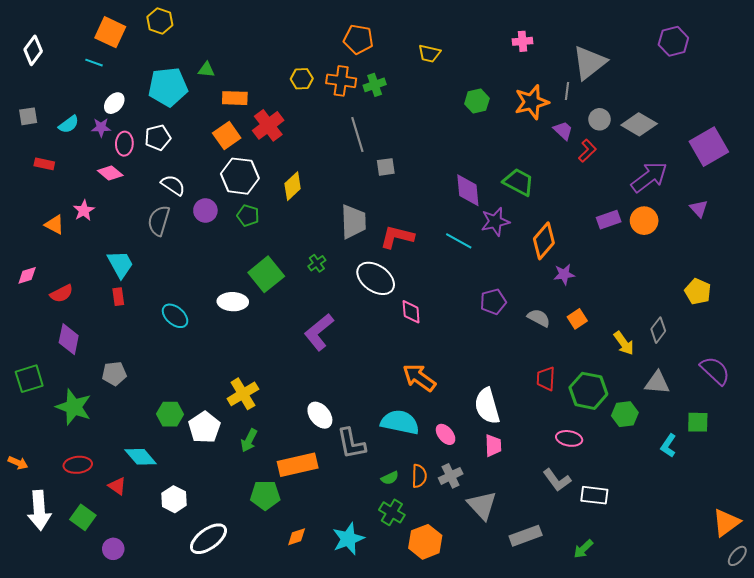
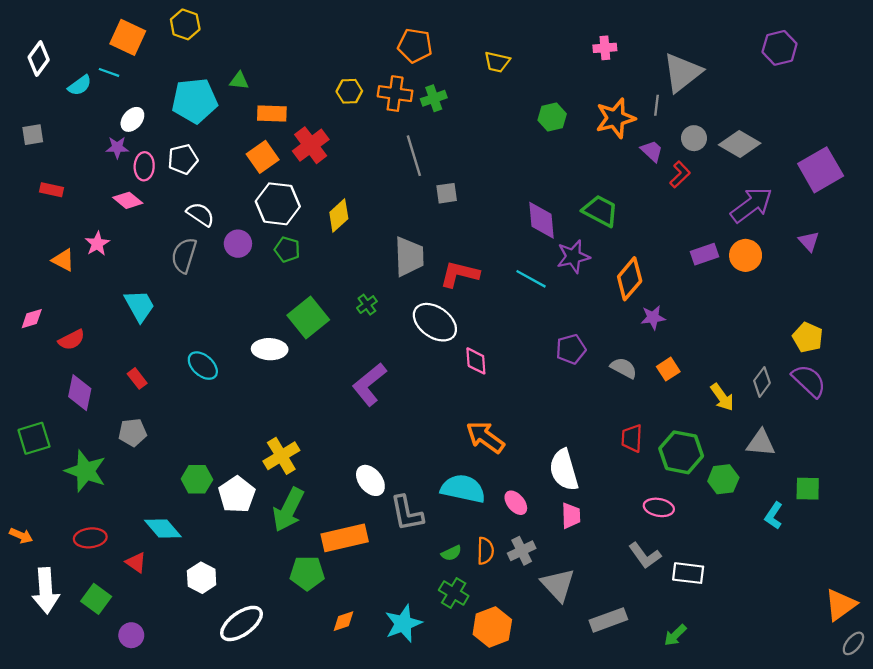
cyan semicircle: (69, 124) -> (80, 85), moved
red rectangle: (118, 297) -> (137, 378), moved, turned -30
purple semicircle: (715, 371) -> (809, 381), moved
green arrow: (249, 440) -> (288, 510), size x1.6

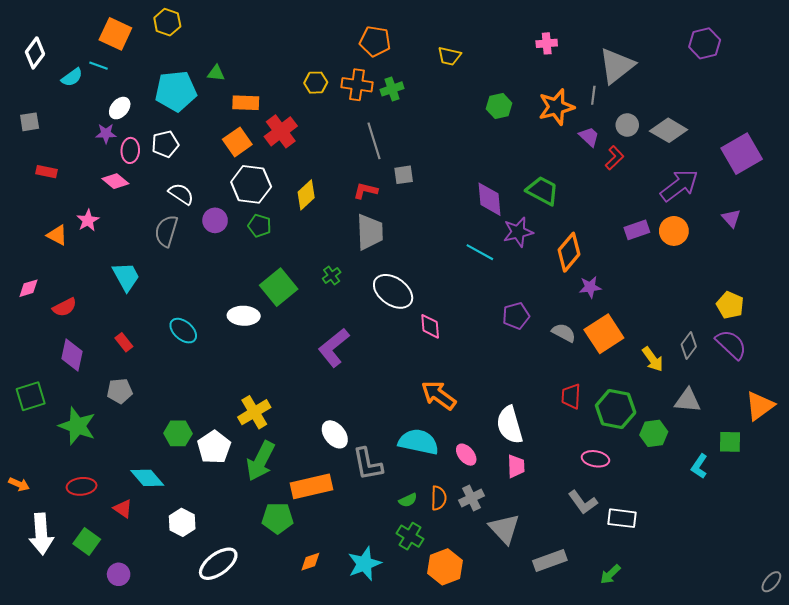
red L-shape: (460, 274) -> (366, 191), moved, size x0.7
orange square: (668, 369) -> (604, 334), size x1.8
orange triangle: (841, 605) -> (760, 406), moved

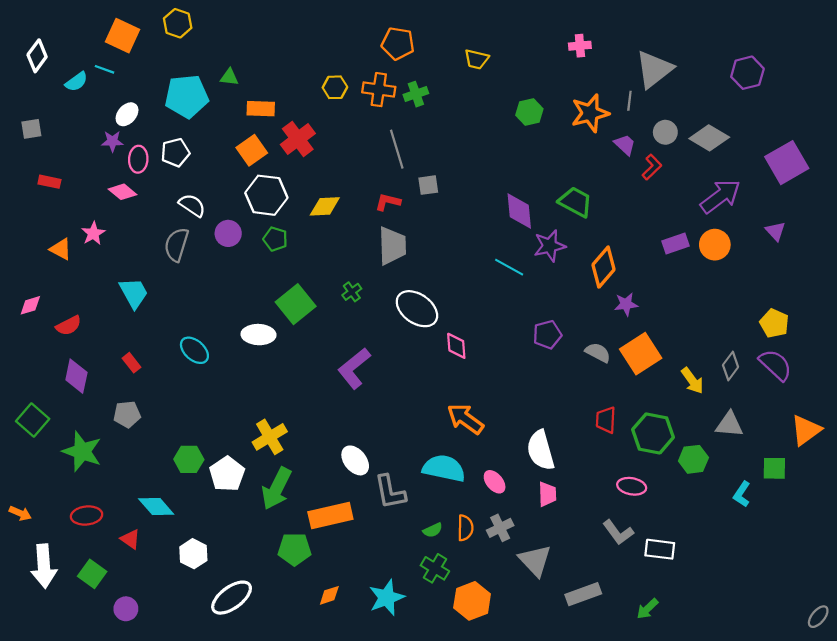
purple hexagon: (705, 43) -> (747, 73), moved
yellow diamond: (306, 195) -> (325, 206), turned 40
green square: (31, 396) -> (33, 420), turned -32

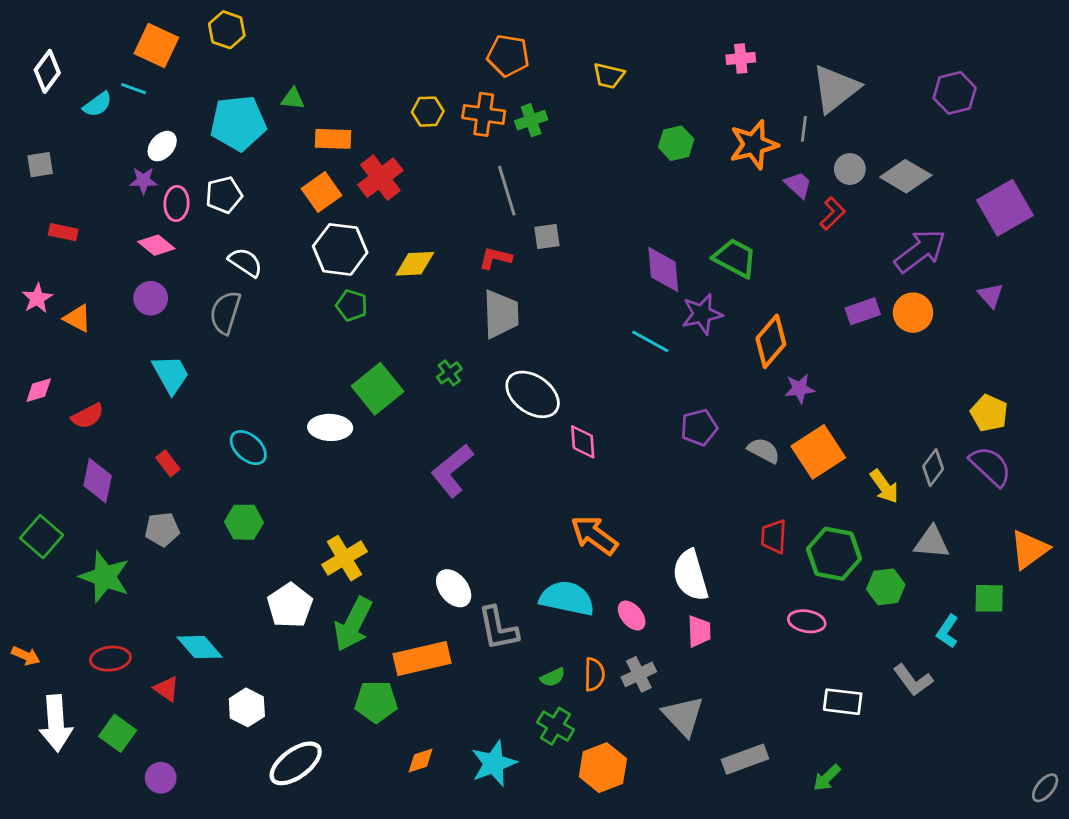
pink star: (93, 233) -> (37, 298), moved
purple circle: (228, 233) -> (151, 298), moved
green hexagon: (189, 459) -> (244, 522), moved
gray L-shape: (618, 532) -> (913, 680), moved

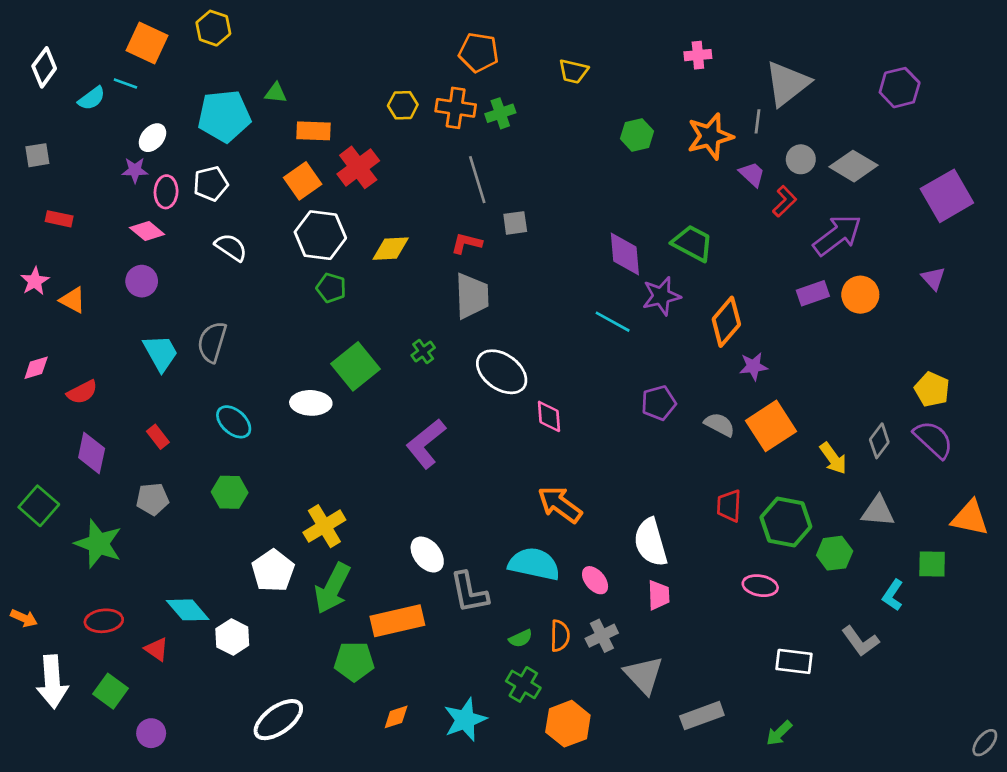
purple arrow: (920, 251) -> (837, 235), moved
gray semicircle: (225, 313) -> (212, 342), moved
orange triangle: (1029, 549) -> (970, 518), turned 48
white hexagon: (247, 707) -> (232, 637), moved

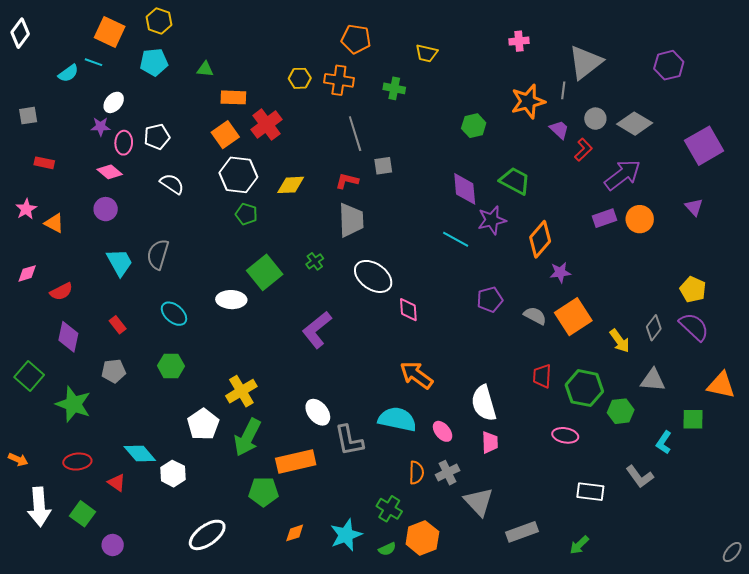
white diamond: (44, 67) -> (20, 33), moved
green cross: (500, 113) -> (394, 88), moved, turned 30
cyan pentagon: (224, 116) -> (154, 62), moved, size x0.7
green hexagon: (637, 135) -> (474, 126), moved
green semicircle: (521, 638) -> (387, 549), moved

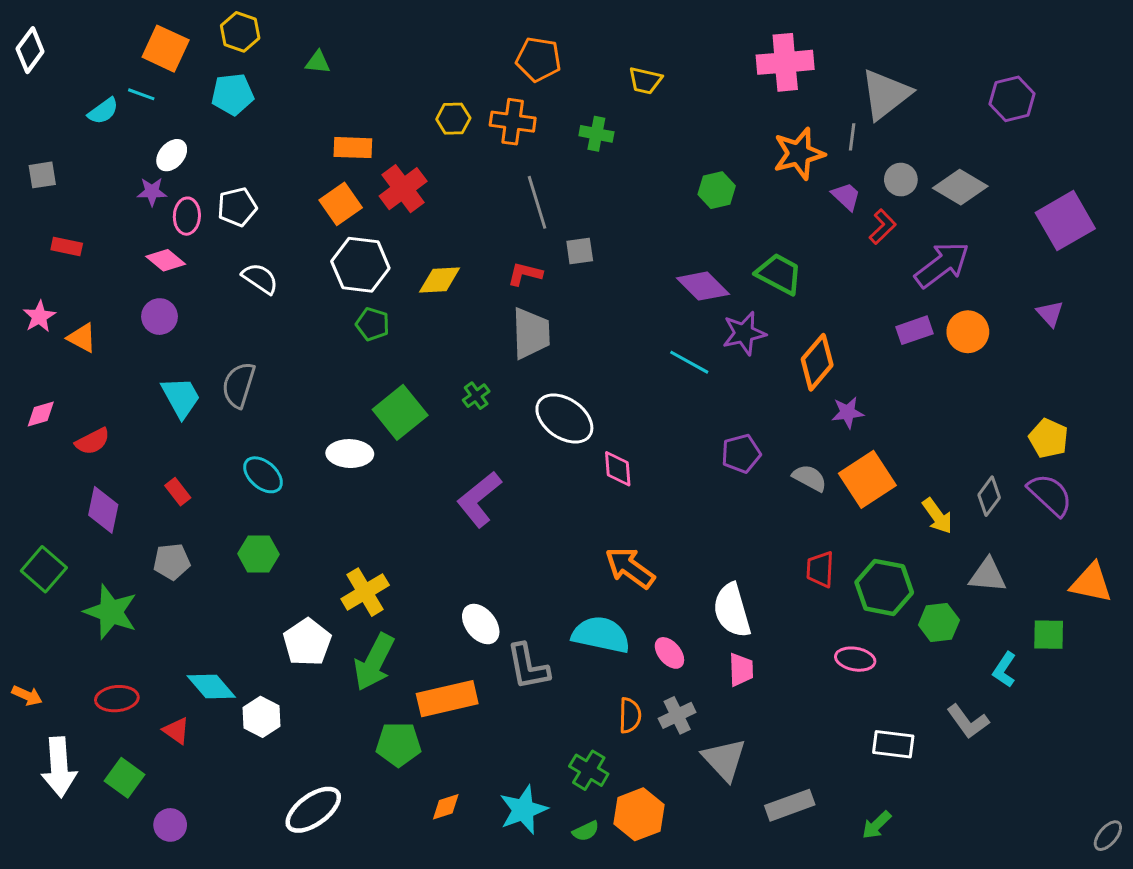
pink cross: (519, 41) -> (785, 62), size x1.8
green triangle: (205, 69) -> (318, 62), moved
purple diamond: (465, 189) -> (703, 286), turned -40

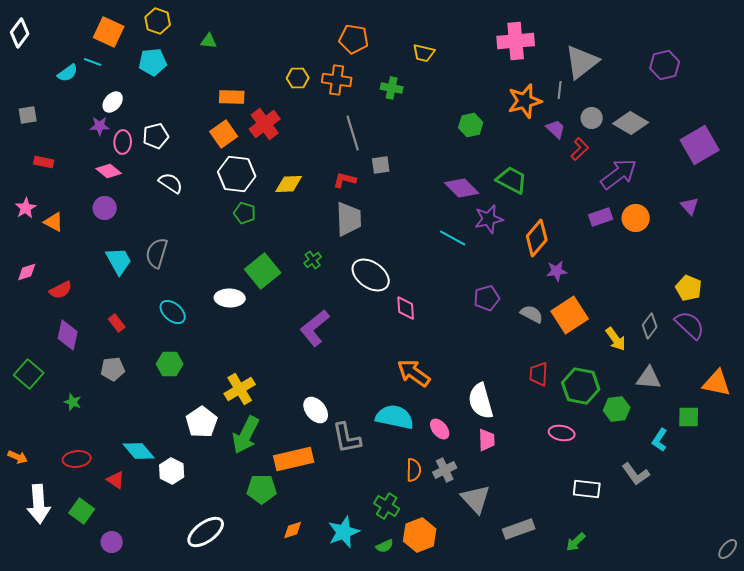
green star: (111, 612) -> (73, 402), size x0.5

